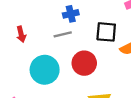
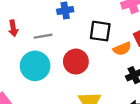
gray line: (63, 34) -> (43, 36), moved

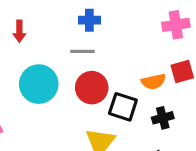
black square: (100, 31) -> (123, 107), moved
gray line: (43, 36) -> (83, 51), moved

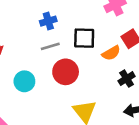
cyan circle: (39, 84) -> (24, 81), size x0.7
black square: (123, 107) -> (84, 38), moved

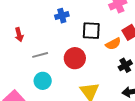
gray line: (50, 46) -> (40, 55), moved
cyan circle: (24, 81) -> (43, 81), moved

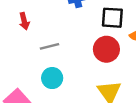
red circle: (75, 58) -> (106, 49), moved

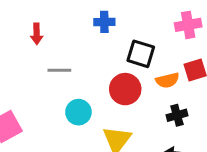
cyan circle: (52, 78) -> (78, 112), moved

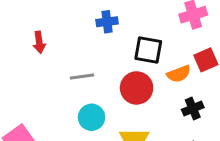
gray line: (59, 70) -> (82, 77), moved

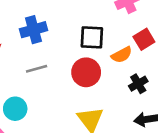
blue cross: (107, 22) -> (33, 30), moved, size x1.4
cyan circle: (92, 117) -> (15, 109), moved

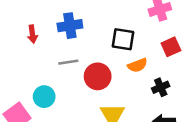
orange semicircle: (122, 55) -> (138, 65), moved
red circle: (86, 72) -> (98, 76), moved

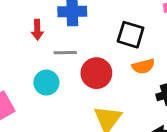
red arrow: (32, 34) -> (37, 30), moved
cyan circle: (44, 97) -> (46, 83), moved

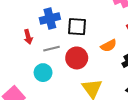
black square: (131, 35) -> (77, 27), moved

